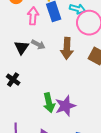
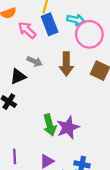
pink arrow: (33, 16) -> (27, 30), turned -48
black triangle: (21, 47) -> (18, 77), moved, turned 35

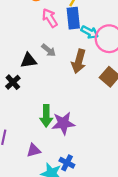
cyan arrow: (76, 20) -> (90, 32), moved

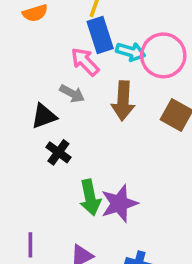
pink arrow: (50, 18) -> (85, 62), moved
black cross: (13, 82) -> (58, 152), moved

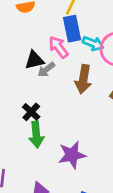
gray arrow: (72, 94) -> (46, 70), turned 108
black triangle: (44, 116) -> (34, 60), moved
green arrow: (90, 198) -> (36, 135), moved

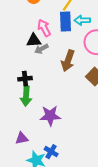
cyan arrow: (93, 43) -> (82, 20), moved, turned 147
pink arrow: (58, 47) -> (44, 28), moved
black cross: (31, 112) -> (25, 79), turned 32

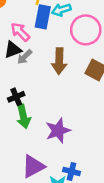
blue rectangle: (66, 21) -> (43, 17), turned 30
purple triangle: (22, 138) -> (33, 166), size x1.5

